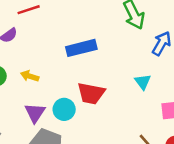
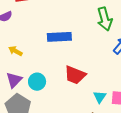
cyan triangle: (143, 82) -> (100, 97), moved
red trapezoid: (91, 93) -> (75, 75), moved

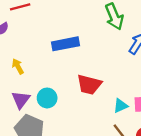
yellow arrow: (15, 51) -> (18, 66), turned 40
cyan triangle: (100, 97) -> (121, 106), turned 40

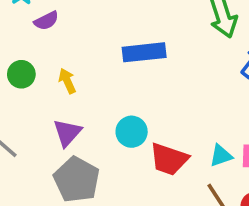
red trapezoid: (89, 85) -> (169, 159), moved
cyan circle: (47, 98) -> (132, 132), moved

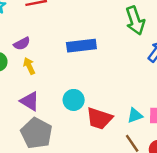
purple semicircle: (46, 21) -> (22, 44), moved
purple triangle: (67, 133) -> (30, 101), turned -40

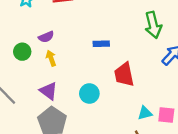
blue rectangle: (81, 46) -> (101, 44), size x0.6
red trapezoid: (99, 118) -> (124, 75), moved, turned 55

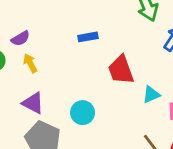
cyan circle: (89, 94) -> (83, 113), moved
cyan triangle: (145, 113) -> (151, 95), moved

